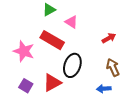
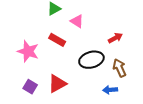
red rectangle: (52, 40) -> (57, 40), size x0.7
black ellipse: (72, 65) -> (91, 60), moved, turned 55

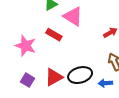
pink triangle: (77, 21) -> (73, 16), size x1.5
black ellipse: (91, 60) -> (80, 75), moved

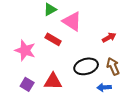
black ellipse: (80, 75) -> (86, 66), moved
red triangle: (54, 77) -> (53, 81), turned 30

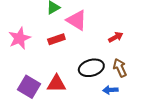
red rectangle: (53, 39) -> (56, 39), turned -49
pink star: (25, 50) -> (19, 38), moved, turned 30
purple square: (27, 84) -> (29, 87), size x1.5

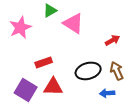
pink star: (19, 38) -> (20, 28), moved
red rectangle: (56, 39) -> (44, 62), moved

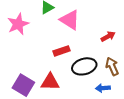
red rectangle: (44, 62) -> (62, 51), moved

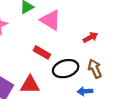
red rectangle: (62, 51) -> (42, 52), turned 49

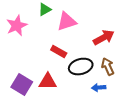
pink triangle: (50, 20) -> (67, 21), turned -50
red arrow: (90, 37) -> (104, 38), size x1.5

